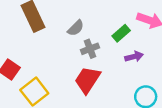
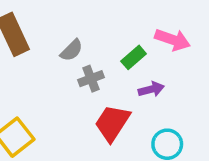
red trapezoid: (87, 80) -> (112, 123), moved

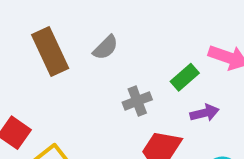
gray semicircle: (72, 50) -> (106, 48), moved

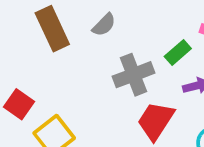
gray cross: (137, 101) -> (133, 75), size x1.5

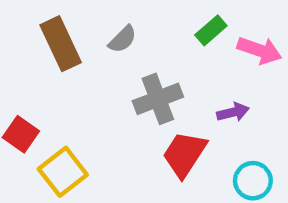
green rectangle: (178, 53) -> (211, 30), moved

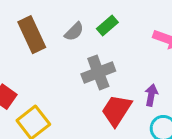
green rectangle: (211, 30) -> (107, 26), moved
purple arrow: (233, 112) -> (151, 95), moved, turned -65

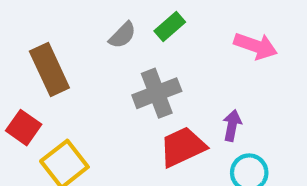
brown rectangle: (32, 35) -> (49, 70), moved
red trapezoid: (116, 110) -> (183, 147), turned 32

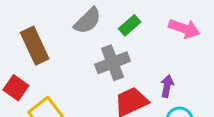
green rectangle: (170, 27) -> (130, 25), moved
gray semicircle: (122, 35) -> (88, 21), size x1.4

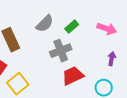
purple arrow: (167, 86) -> (112, 59), moved

